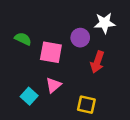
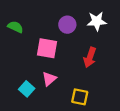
purple circle: (80, 38) -> (67, 25), moved
green semicircle: (23, 39) -> (15, 27), moved

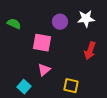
red arrow: (90, 57) -> (90, 51), moved
cyan square: (27, 89) -> (24, 87), moved

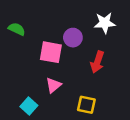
purple circle: (60, 22) -> (73, 38), moved
red arrow: (90, 51) -> (97, 62), moved

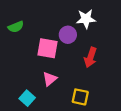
white star: (105, 23) -> (86, 19), moved
green semicircle: (17, 29) -> (16, 27), turned 133

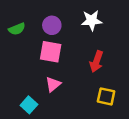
purple circle: (68, 35) -> (52, 25), moved
yellow square: (80, 97) -> (106, 96), moved

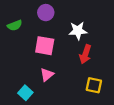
white star: (92, 20) -> (78, 31), moved
purple circle: (52, 25) -> (46, 13), moved

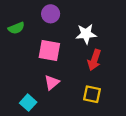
yellow square: (94, 85) -> (92, 94), moved

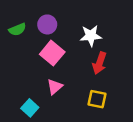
purple circle: (51, 14) -> (47, 24), moved
pink square: (49, 50) -> (52, 53), turned 30

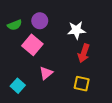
pink square: (52, 53) -> (32, 45), moved
cyan square: (30, 108) -> (18, 86), moved

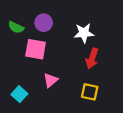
green semicircle: (15, 25) -> (16, 27), turned 48
pink square: (32, 45) -> (36, 49), turned -30

